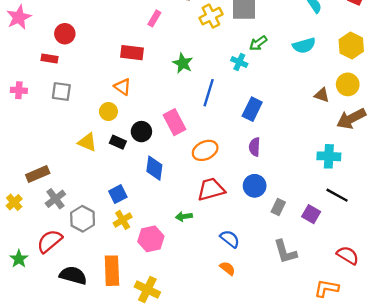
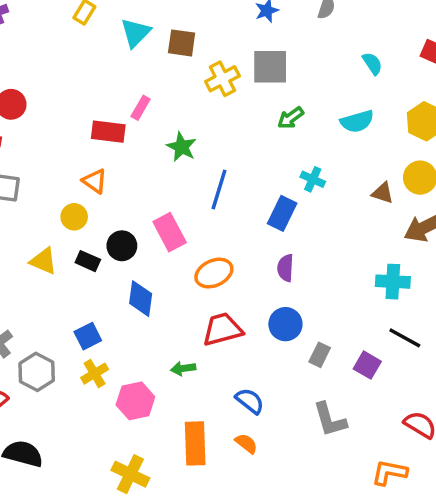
pink rectangle: (154, 18) -> (141, 108), moved
cyan cross: (239, 62) -> (313, 179), moved
orange rectangle: (112, 271) -> (195, 443), moved

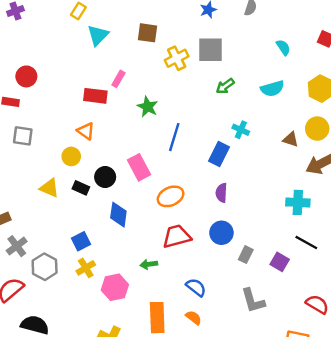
cyan triangle: (135, 33) -> (98, 35), moved

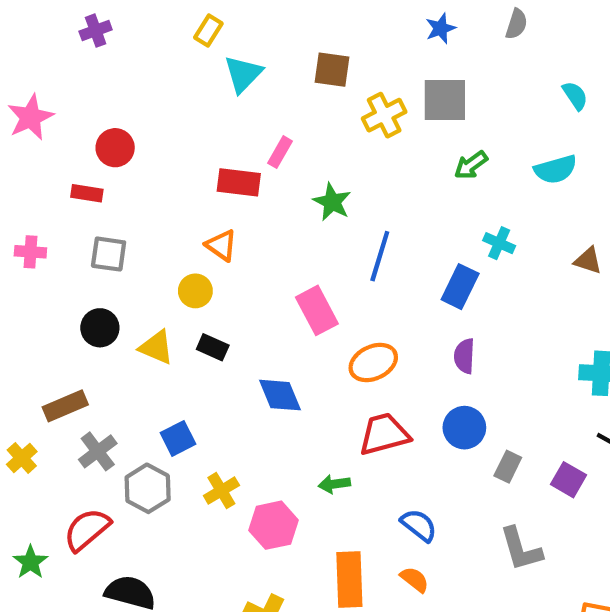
black circle: (105, 177) -> (100, 328), moved
blue diamond: (118, 215) -> (280, 395), turned -30
blue square: (81, 241) -> (178, 438), moved

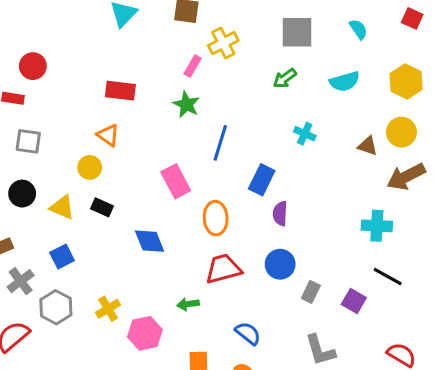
gray square: (445, 100) -> (297, 32), moved
pink rectangle: (280, 152) -> (193, 66), moved
blue rectangle: (460, 287) -> (262, 180), moved
orange ellipse: (373, 362) -> (216, 218), turned -68
blue square: (178, 438) -> (62, 257), moved

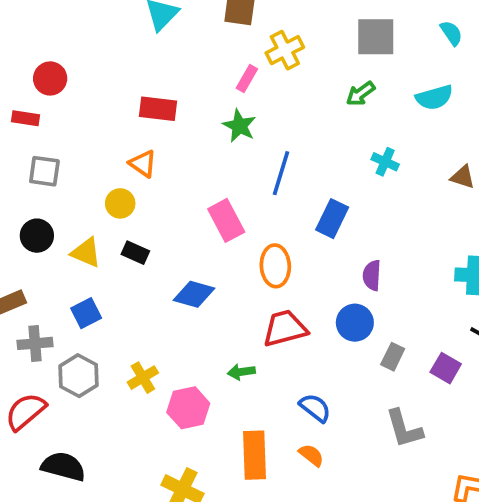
purple semicircle: (280, 214) -> (372, 275), moved
blue diamond: (150, 241) -> (194, 294), turned -52
gray cross: (21, 281) -> (35, 343), turned 32

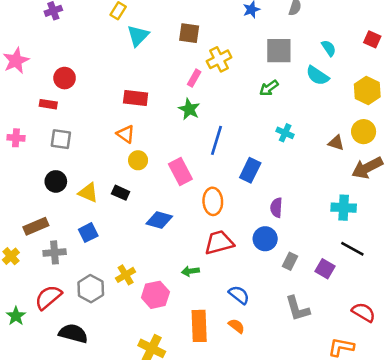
cyan semicircle: (434, 97) -> (317, 76), moved, turned 50
yellow circle: (120, 203) -> (138, 160), moved
gray hexagon: (79, 376) -> (91, 289), moved

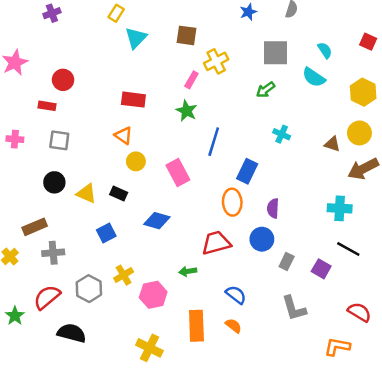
orange ellipse: (213, 201) -> (232, 202), moved
blue square: (88, 233) -> (106, 233), moved

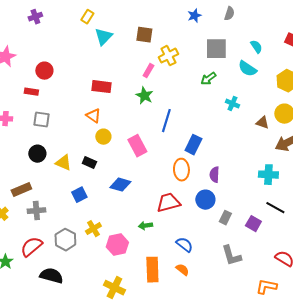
cyan cross: (282, 134) -> (232, 104), moved

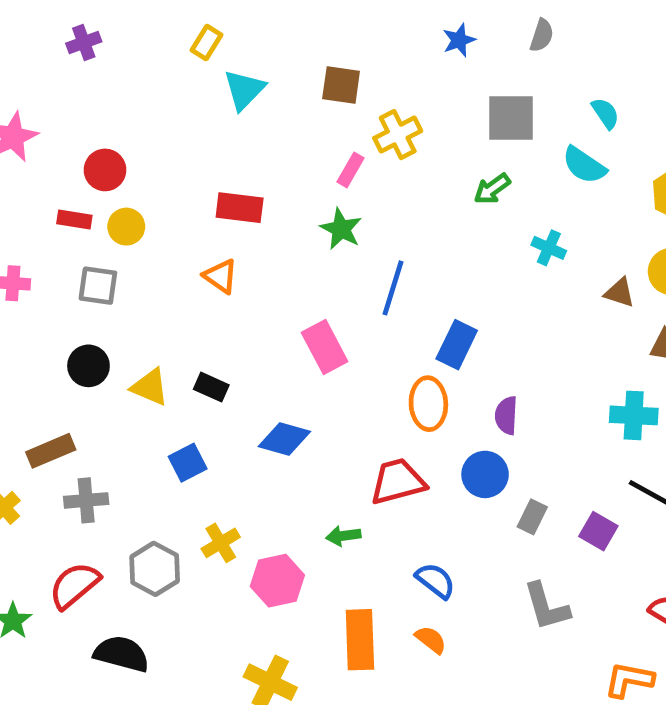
yellow circle: (103, 137) -> (126, 227), moved

